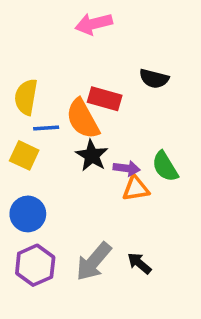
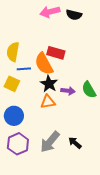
black semicircle: (154, 79) -> (74, 15), moved
orange triangle: (136, 188) -> (48, 102), moved

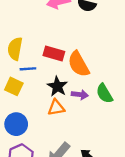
red rectangle: (56, 53) -> (54, 53), moved
orange semicircle: (44, 64) -> (79, 64), moved

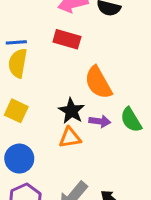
red rectangle: (54, 53) -> (67, 39), moved
blue line: (28, 69) -> (16, 42), moved

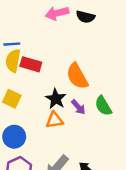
red rectangle: (67, 39) -> (31, 64), moved
purple arrow: (100, 121) -> (78, 107), turned 42

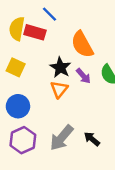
blue line: (12, 44) -> (49, 14), moved, turned 49
orange triangle: (55, 120) -> (59, 89), turned -42

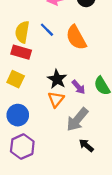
yellow semicircle: (17, 29) -> (22, 32), moved
red rectangle: (35, 32) -> (21, 52), moved
orange semicircle: (82, 44) -> (76, 38), moved
gray arrow: (62, 138) -> (77, 120), moved

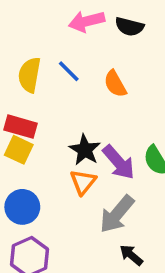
orange semicircle: (76, 38) -> (115, 84), size x0.7
red rectangle: (21, 52) -> (21, 127), moved
purple arrow: (78, 87) -> (119, 162), size x1.5

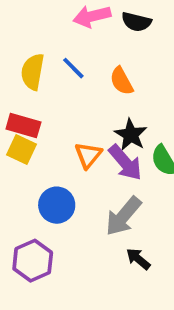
black star: (85, 150) -> (131, 135), moved
orange triangle: (83, 182) -> (88, 155), moved
blue circle: (22, 207) -> (57, 205), moved

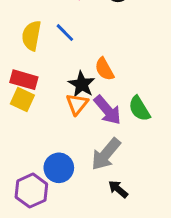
orange semicircle: (122, 81) -> (104, 69), moved
black star: (131, 135) -> (82, 84), moved
blue circle: (57, 205) -> (59, 168), moved

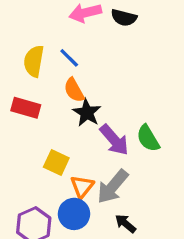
orange semicircle: (104, 69) -> (74, 90), moved
yellow square: (22, 99) -> (56, 162), moved
orange triangle: (77, 104) -> (82, 187), moved
blue circle: (59, 168) -> (74, 214), moved

